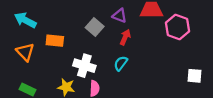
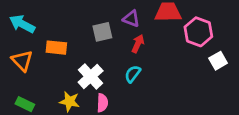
gray square: (95, 27) -> (102, 32), turned 36
white cross: (84, 66) -> (91, 76), turned 30
white square: (195, 76) -> (218, 61), moved, turned -35

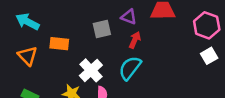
pink hexagon: (198, 32) -> (207, 25), moved
cyan semicircle: (133, 74) -> (130, 68), size x1.5

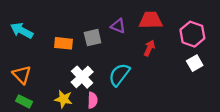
red arrow: (135, 40) -> (149, 48), moved
orange rectangle: (59, 44) -> (64, 43), moved
orange triangle: (28, 56) -> (22, 75), moved

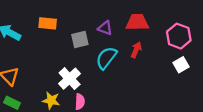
orange rectangle: (64, 43) -> (48, 23), moved
cyan semicircle: (119, 75) -> (106, 58), moved

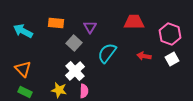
purple triangle: (105, 28) -> (90, 27), moved, turned 40
gray square: (80, 39) -> (74, 43), moved, turned -35
red arrow: (136, 50) -> (144, 56), moved, turned -104

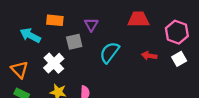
cyan arrow: (23, 31) -> (30, 35), moved
gray square: (74, 43) -> (74, 42), turned 35
white cross: (75, 71) -> (54, 63), moved

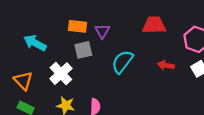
orange rectangle: (55, 20) -> (77, 26), moved

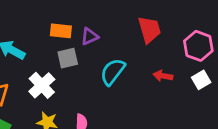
red trapezoid: (154, 25) -> (149, 30), turned 75
purple triangle: (102, 31) -> (89, 36), turned 35

